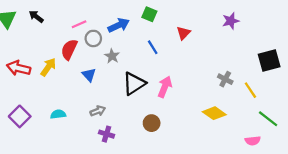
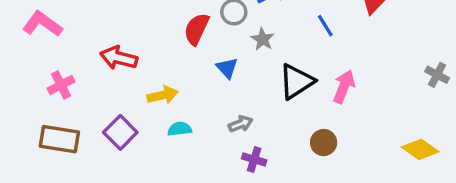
yellow arrow: (48, 67) -> (163, 95), moved, turned 42
yellow diamond: (214, 113) -> (420, 149), moved

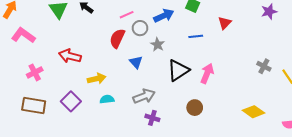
blue line: (325, 26) -> (196, 36), turned -64
gray arrow: (241, 124) -> (144, 96), size x1.5

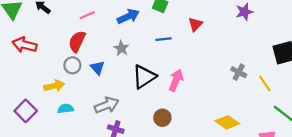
gray circle: (140, 28) -> (72, 65), moved
red arrow: (70, 56) -> (25, 45), moved

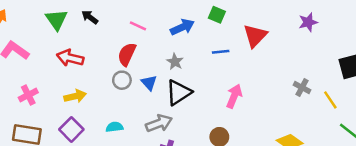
pink line: (87, 15) -> (138, 26), turned 49
red triangle: (195, 24) -> (255, 36), size x1.5
black triangle: (144, 77) -> (179, 92), moved
yellow arrow: (54, 86) -> (75, 96), moved

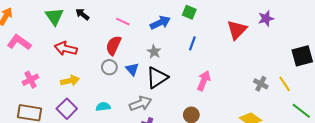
red triangle: (255, 36) -> (237, 30), moved
blue line: (221, 52) -> (192, 43), turned -64
gray cross: (302, 88) -> (261, 84), moved

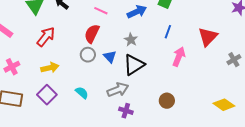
red triangle: (237, 30) -> (208, 37), moved
red arrow: (66, 49) -> (46, 37), turned 115
pink arrow: (204, 81) -> (179, 57), moved
gray cross: (261, 84) -> (234, 60), moved, turned 32
cyan semicircle: (103, 107) -> (82, 93), turned 48

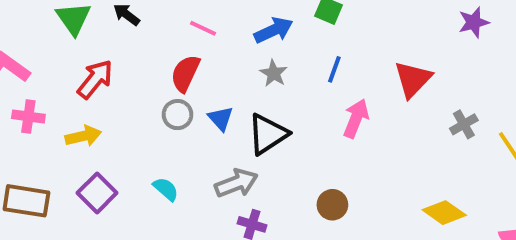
gray star: (131, 40) -> (274, 73), moved
pink cross: (12, 67) -> (28, 116), moved, turned 35
yellow arrow: (50, 68) -> (83, 136), moved

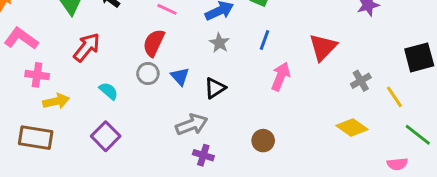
black triangle: (268, 134) -> (215, 88), size x0.7
yellow arrow: (83, 136) -> (56, 101), moved
cyan semicircle: (166, 189) -> (109, 91), moved
purple square: (97, 193) -> (106, 136), moved
yellow diamond: (444, 213) -> (352, 127), moved

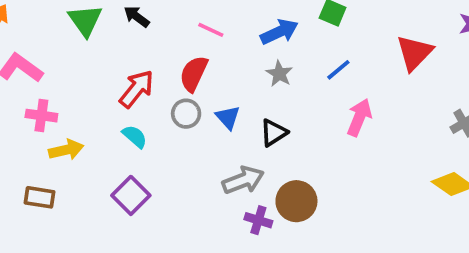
blue line: (265, 40) -> (338, 70), turned 30
red arrow: (87, 47) -> (137, 89), moved
red triangle: (323, 47) -> (414, 53), moved
brown rectangle: (36, 138) -> (40, 197), size x0.7
brown circle: (263, 141) -> (296, 201), moved, size x1.4

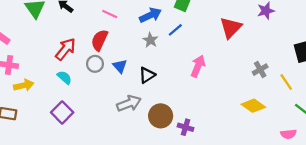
blue line: (338, 70) -> (175, 30), moved
purple cross: (258, 220) -> (185, 127), moved

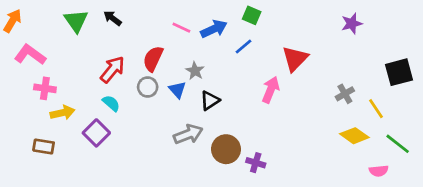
pink line: (110, 14) -> (181, 28), moved
red triangle: (231, 28) -> (295, 59), moved
gray star: (150, 40) -> (195, 71), moved
yellow diamond: (253, 106) -> (354, 136), moved
purple square: (62, 112) -> (96, 133), moved

